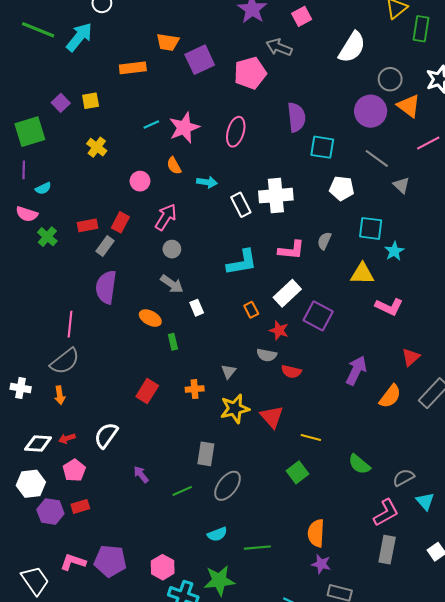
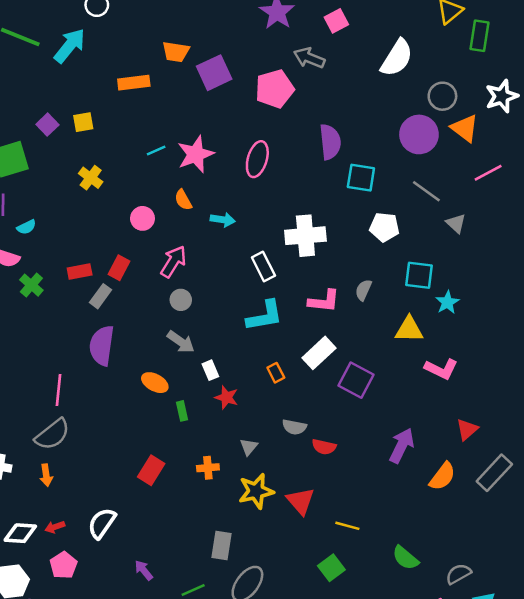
white rectangle: (241, 205) -> (263, 267), moved
red star: (279, 330) -> (226, 397), moved

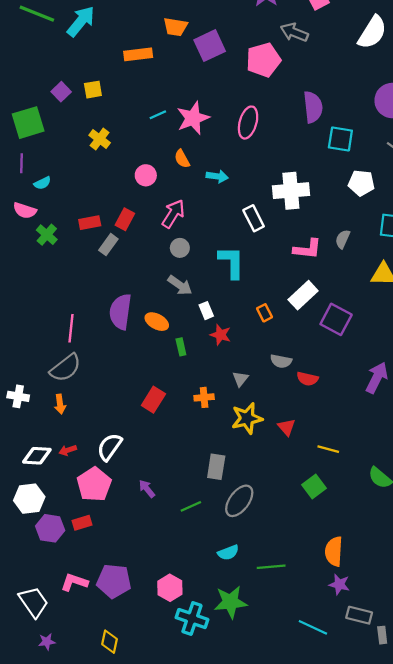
cyan L-shape: (265, 316) -> (232, 262), moved, turned -80
purple semicircle: (102, 346) -> (120, 312), moved
red triangle: (300, 501) -> (287, 427), size x0.7
pink pentagon: (63, 565) -> (94, 484), moved, size x1.4

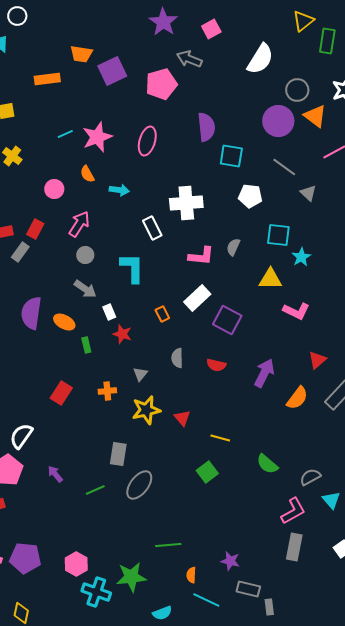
gray semicircle: (281, 361) -> (177, 358), turned 78
red semicircle: (307, 379) -> (216, 365), moved
orange semicircle: (334, 551) -> (191, 575), moved, size x0.6
cyan semicircle: (228, 553) -> (162, 613), moved

